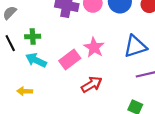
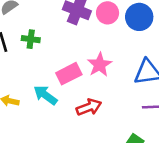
cyan arrow: (36, 60) -> (45, 95), moved

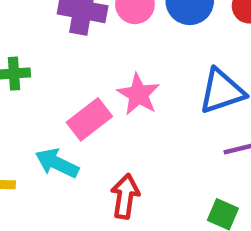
red arrow: (89, 107) -> (125, 196), moved, turned -50

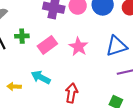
pink rectangle: (89, 119) -> (47, 45), moved

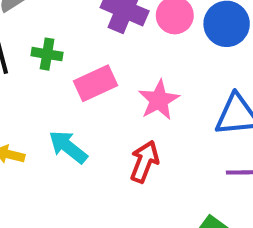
red arrow: (71, 93) -> (144, 162), moved

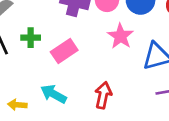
pink star: (159, 100) -> (120, 36), moved

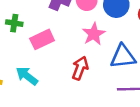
red arrow: (103, 95) -> (80, 68), moved

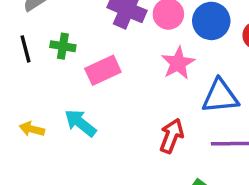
red arrow: (80, 68) -> (172, 136), moved

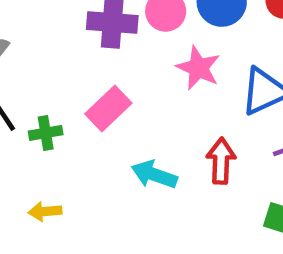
green cross: (63, 46) -> (46, 133), moved
cyan arrow: (80, 123) -> (154, 175), moved

